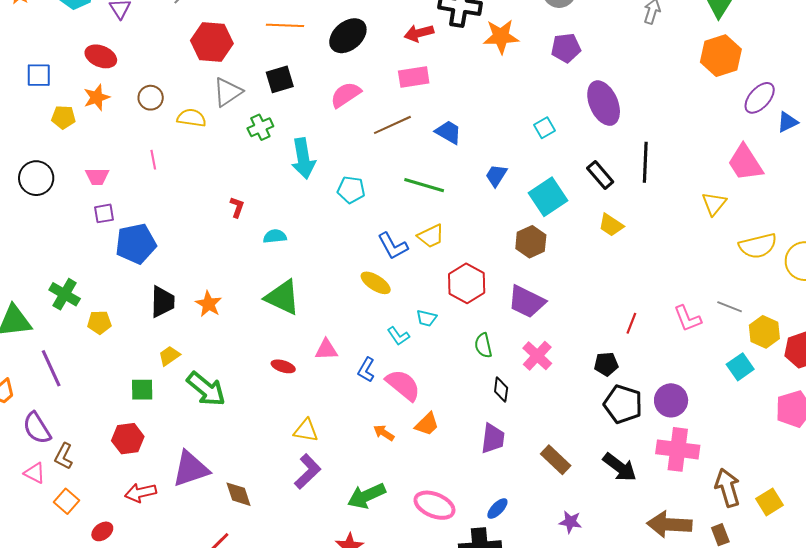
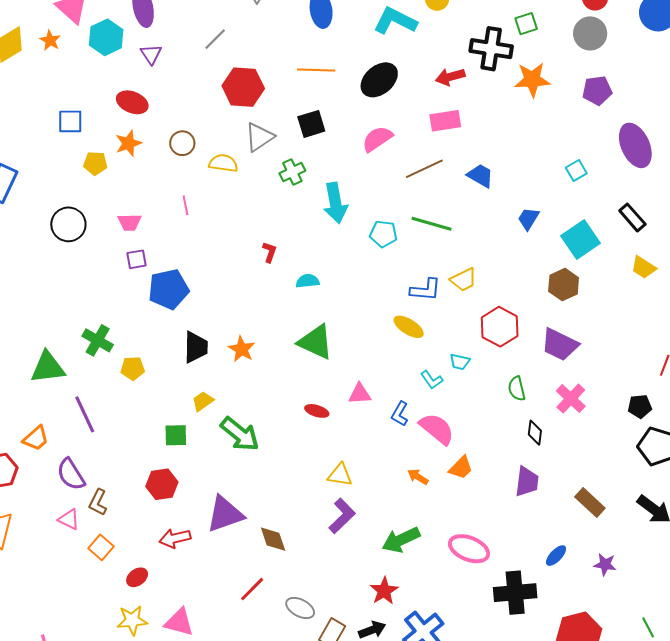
green line: (424, 185) -> (431, 224), moved
blue L-shape: (393, 246) -> (426, 290), turned -56
blue ellipse: (497, 509) -> (556, 556), moved

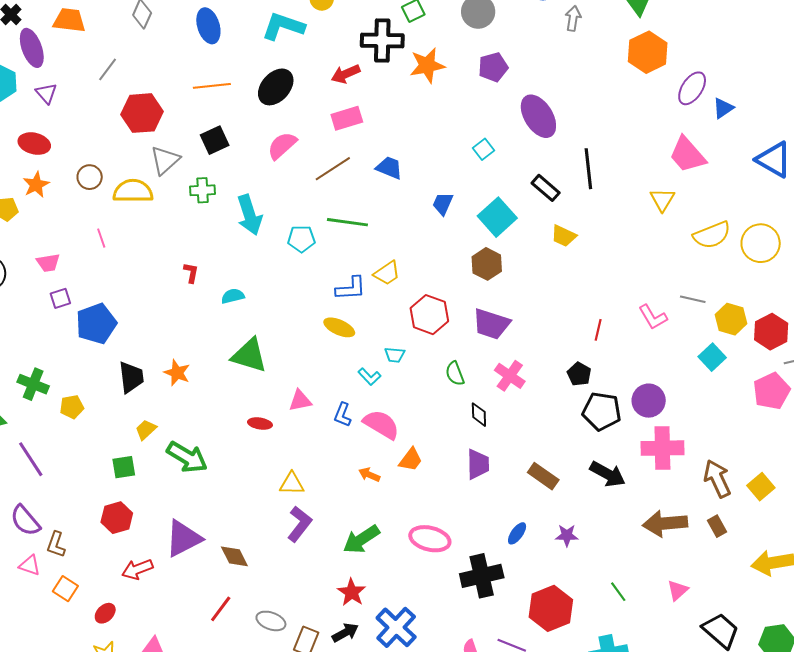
yellow semicircle: (223, 163) -> (133, 191), size x1.4
green cross: (292, 172) -> (203, 190), turned 30
black pentagon: (640, 406) -> (579, 374), turned -30

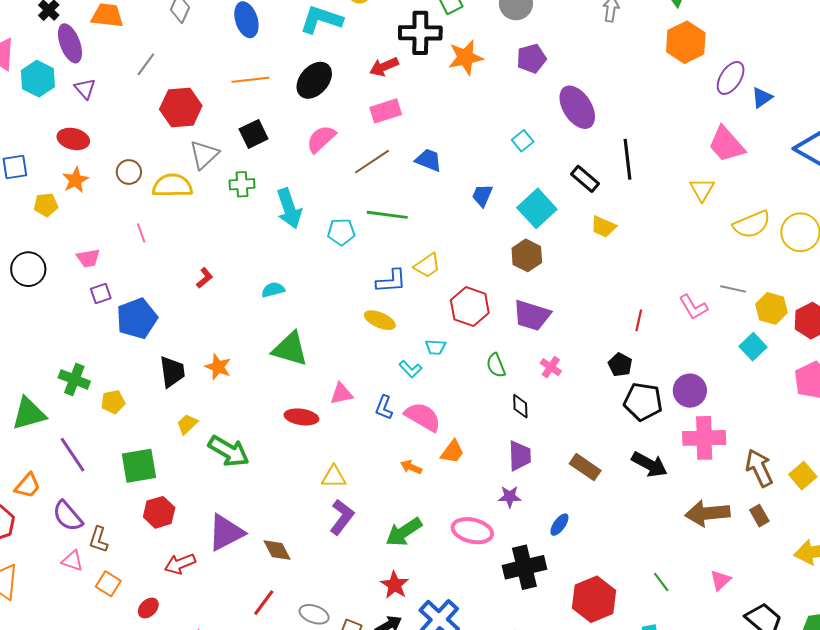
red L-shape: (191, 273) -> (205, 278), moved, turned 40
pink cross: (510, 376) -> (551, 367), size x0.7
red ellipse: (260, 424) -> (301, 417), size x1.4
green square: (124, 467) -> (139, 466), moved, size x1.5
purple star: (567, 535) -> (510, 497), moved

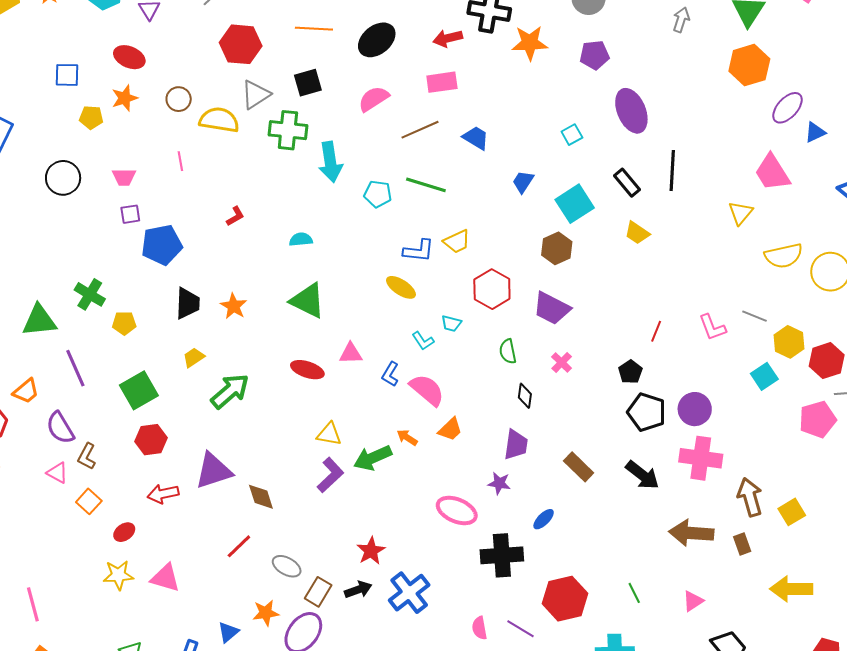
green cross: (242, 184) -> (288, 130), size x1.5
green arrow: (229, 451) -> (230, 391), turned -81
green square: (139, 466) -> (139, 390), turned -30
green arrow: (404, 532) -> (373, 458), moved

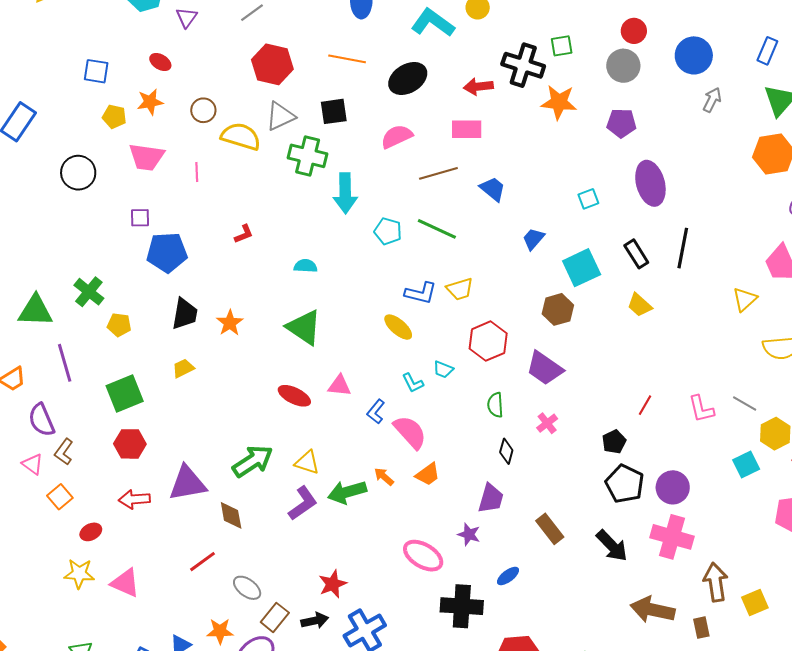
red ellipse: (129, 57) -> (160, 62), size x0.7
pink trapezoid: (124, 177) -> (146, 157), moved, size x1.5
green arrow: (230, 391) -> (253, 461), moved

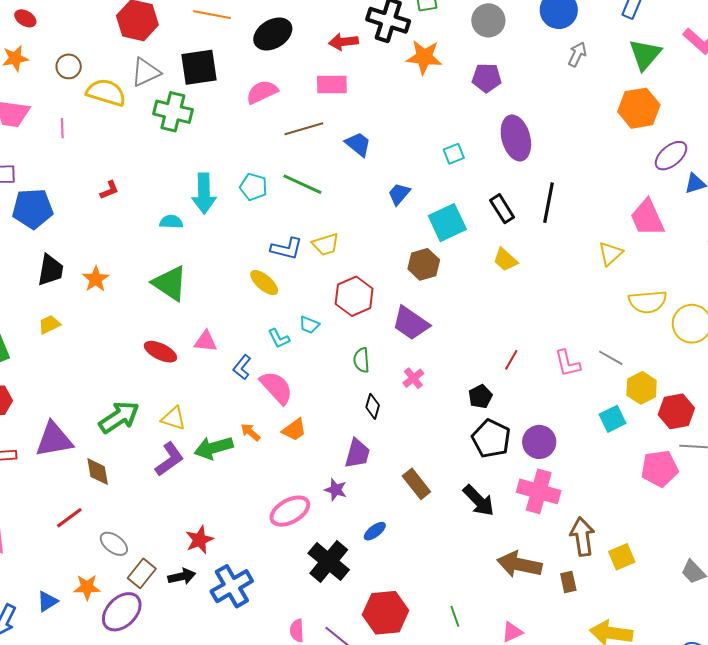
black square: (334, 111) -> (199, 67), size x1.4
cyan arrow: (345, 193) -> (204, 193), moved
pink ellipse: (423, 556) -> (290, 511), turned -60
black cross: (462, 606) -> (329, 562), turned 36

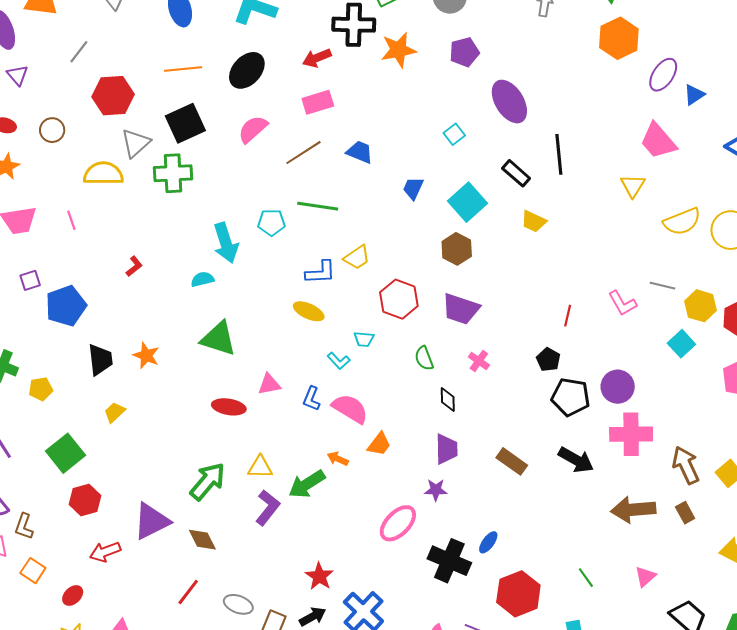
brown circle: (69, 66) -> (52, 130), moved
blue ellipse: (375, 531) -> (488, 542), moved

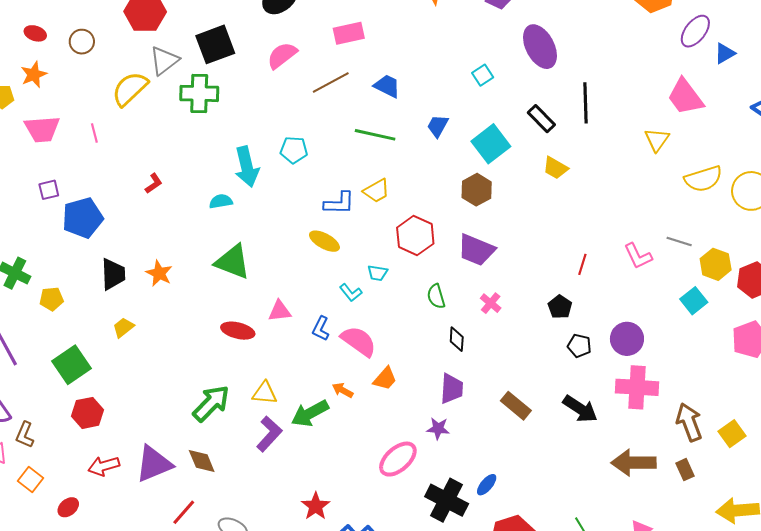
yellow semicircle: (103, 174) -> (130, 89), turned -48
green line: (318, 206) -> (375, 135), moved
black pentagon: (571, 397) -> (579, 346), size x0.6
purple triangle: (151, 521) -> (154, 464), moved

